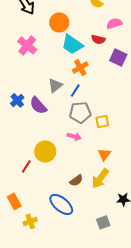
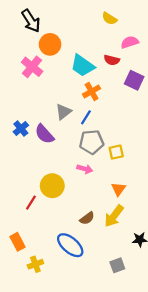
orange circle: (59, 22) -> (50, 44), moved

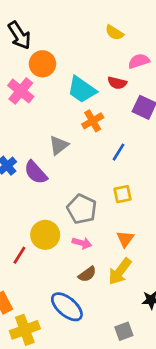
blue line: (86, 117) -> (118, 152), moved
gray pentagon: (92, 142) -> (82, 209), moved, turned 30
pink arrow: (85, 169) -> (82, 243), moved
yellow cross: (35, 264) -> (25, 330), size x1.5

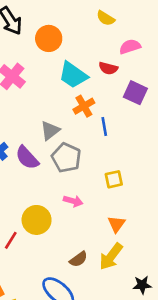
orange circle: (42, 64) -> (49, 38), moved
blue line: (118, 152) -> (104, 127), moved, turned -42
gray pentagon: (82, 209) -> (66, 158), moved
pink arrow: (82, 243) -> (73, 201), moved

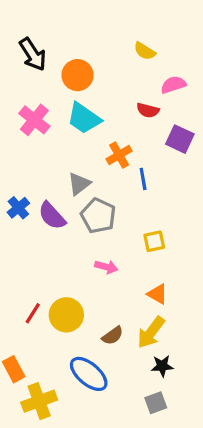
cyan trapezoid: (73, 75) -> (84, 118), moved
yellow circle: (37, 220) -> (66, 315), moved
orange triangle: (116, 224) -> (157, 294), turned -36
black star: (142, 285) -> (162, 366), moved

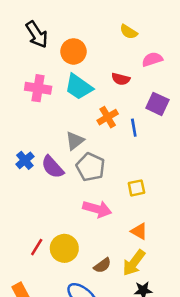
red semicircle: (148, 110) -> (121, 79), moved
pink cross: (34, 120) -> (38, 88), turned -30
blue line: (143, 179) -> (134, 128), moved
pink arrow: (106, 267) -> (97, 209), size x1.5

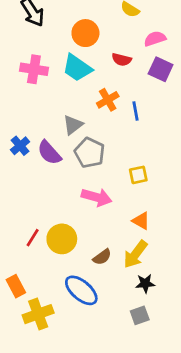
orange circle: (73, 51) -> (85, 33), moved
purple square: (157, 104) -> (161, 69), moved

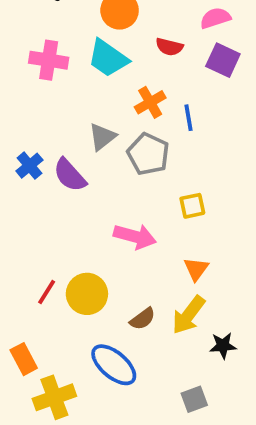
gray pentagon: (90, 153) -> (148, 154), moved
orange triangle: (141, 221) -> (196, 269), turned 36
black star: (145, 283) -> (223, 346), moved

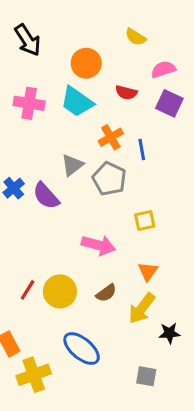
brown semicircle: (143, 319) -> (106, 293), moved
gray square: (194, 399) -> (146, 376), turned 30

